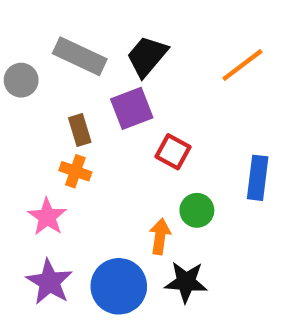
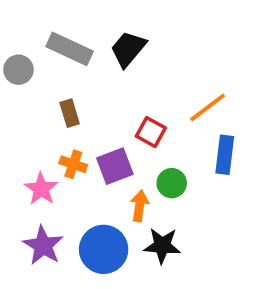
orange line: (242, 65) -> (208, 107), moved
purple square: (132, 108) -> (115, 166), moved
orange cross: (75, 171) -> (73, 164), moved

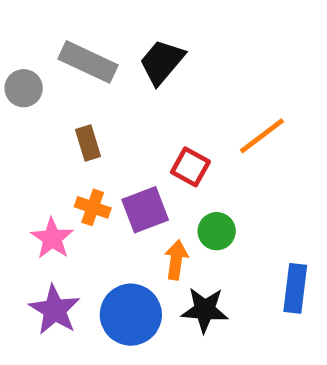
blue rectangle: (225, 155) -> (295, 288), moved

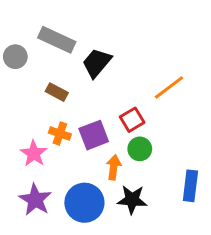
black trapezoid: (162, 62) -> (97, 63), moved
brown rectangle: (88, 143) -> (57, 92), turned -45
red square: (190, 167) -> (132, 120), moved, turned 30

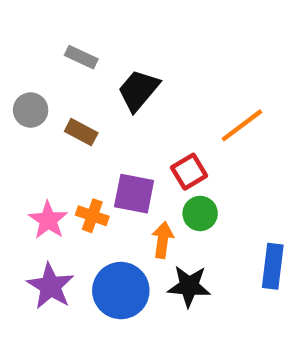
gray rectangle: (57, 40) -> (81, 57), size x0.6
gray circle: (15, 57) -> (31, 110), moved
orange cross: (60, 134) -> (92, 216), moved
purple square: (94, 135) -> (134, 194), turned 32

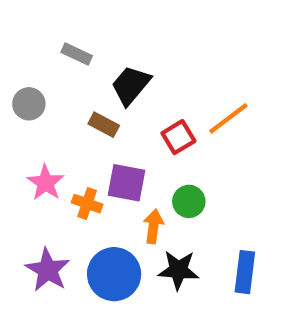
brown rectangle: (81, 132) -> (104, 125), moved
red square: (189, 172) -> (178, 137), moved
pink star: (48, 220) -> (45, 183), moved
blue rectangle: (273, 266) -> (245, 272), moved

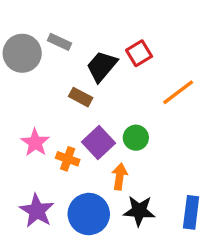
gray circle: (29, 104) -> (22, 53), moved, size x1.5
red square: (178, 137) -> (139, 53), moved
purple square: (127, 183) -> (98, 143), turned 36
green circle: (189, 201) -> (136, 138), moved

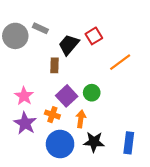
brown rectangle: (81, 97) -> (55, 65), turned 64
orange cross: (68, 159) -> (52, 115), moved
purple star: (37, 211) -> (25, 123), moved

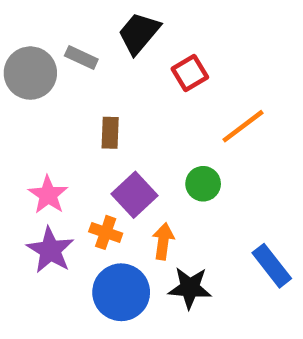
black trapezoid: (69, 45) -> (139, 33), moved
green circle: (92, 93) -> (203, 184), moved
blue rectangle: (129, 143) -> (272, 266), moved, turned -45

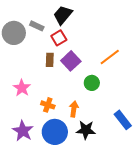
red square: (190, 73) -> (59, 38), moved
purple square: (134, 195) -> (71, 61), moved
purple star: (50, 250) -> (23, 131), moved

